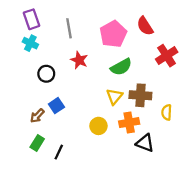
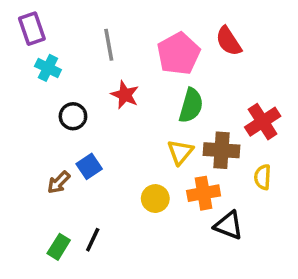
purple rectangle: (32, 19) -> (32, 29), moved
red cross: (167, 56) -> (263, 122), moved
green semicircle: (121, 67) -> (191, 106), turned -45
green rectangle: (37, 143) -> (59, 247), moved

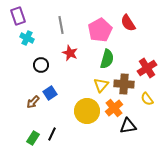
yellow semicircle: (263, 177) -> (147, 99), turned -40
orange cross: (204, 193) -> (114, 108), turned -30
yellow circle: (155, 199) -> (87, 111), size x1.6
black triangle: (229, 225) -> (128, 126), turned -30

